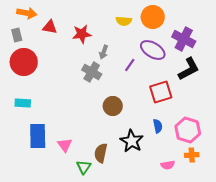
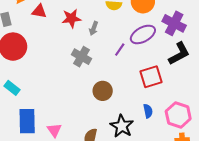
purple ellipse: (153, 50) -> (143, 34), turned -60
gray arrow: (104, 52) -> (94, 28), moved
cyan rectangle: (23, 103) -> (12, 88), turned 35

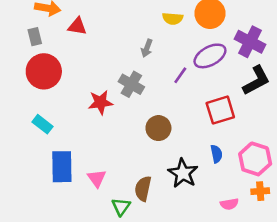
red star: (71, 18) -> (100, 102), moved

